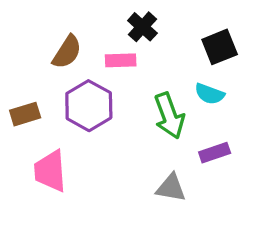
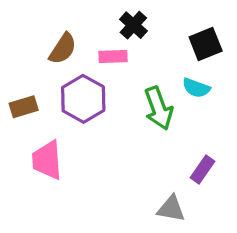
purple rectangle: (215, 153) -> (202, 170), moved, turned -36
gray triangle: (171, 188) -> (171, 209), moved

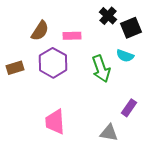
black cross: (133, 25) -> (108, 16), moved
pink trapezoid: (47, 160) -> (55, 122), moved

